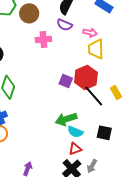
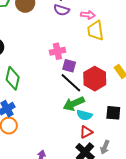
pink cross: (43, 39) -> (57, 51), moved
red hexagon: (86, 77) -> (95, 79), moved
black line: (94, 96) -> (71, 83), moved

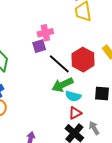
purple square: (69, 66) -> (39, 46), moved, turned -32
gray arrow: (105, 147) -> (94, 128), turned 128

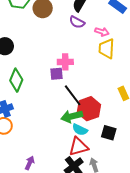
red hexagon: (83, 60) -> (89, 109), moved
red triangle: (75, 113) -> (78, 147), size x1.5

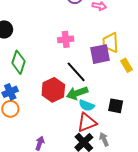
yellow trapezoid: (107, 49) -> (111, 43), moved
purple square: (57, 74) -> (100, 54), moved, size x1.5
red hexagon: (89, 109) -> (53, 90), moved

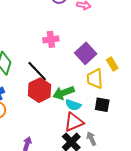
yellow trapezoid: (111, 43) -> (95, 79), moved
purple square: (100, 54) -> (86, 53), turned -30
black line: (76, 72) -> (37, 71), moved

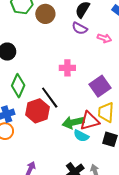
red hexagon: (40, 90) -> (37, 111), moved
red triangle: (74, 122) -> (90, 121), moved

